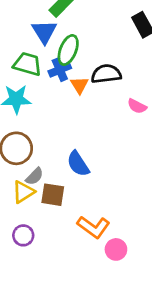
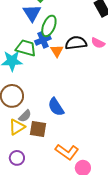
green trapezoid: (27, 64) -> (26, 48), moved
pink semicircle: (137, 106) -> (98, 43), moved

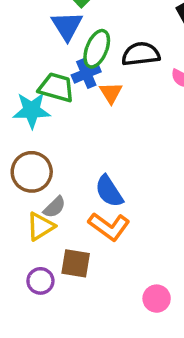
black semicircle: (76, 43) -> (141, 54), moved
brown square: (38, 129) -> (76, 263), moved
orange L-shape: (67, 152) -> (109, 226), moved

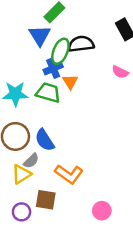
black semicircle: (141, 54) -> (81, 44), moved
green trapezoid: (56, 87) -> (48, 93), moved
blue semicircle: (109, 191) -> (45, 140), moved
pink circle: (157, 299) -> (102, 211), moved

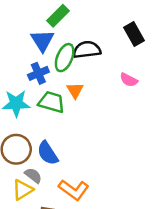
blue cross: (53, 68) -> (38, 73), moved
gray semicircle: (31, 161) -> (33, 175), turned -98

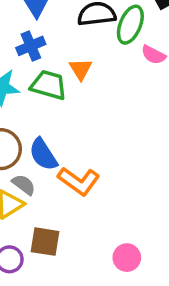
green ellipse: (65, 58) -> (130, 25), moved
orange L-shape: (74, 190) -> (79, 181), moved

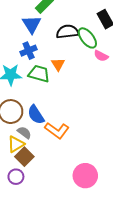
green ellipse: (130, 25) -> (87, 38), turned -60
brown square: (45, 242) -> (24, 157), moved, turned 36
pink circle: (127, 258) -> (85, 176), size x1.5

